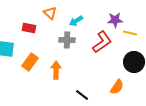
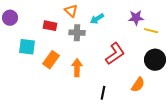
gray cross: (67, 40) -> (77, 33), moved
red L-shape: (102, 42) -> (115, 54), moved
black line: (82, 95) -> (103, 93), turned 64

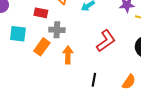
gray cross: (77, 33) -> (57, 30), moved
orange semicircle: (138, 85) -> (129, 82), moved

